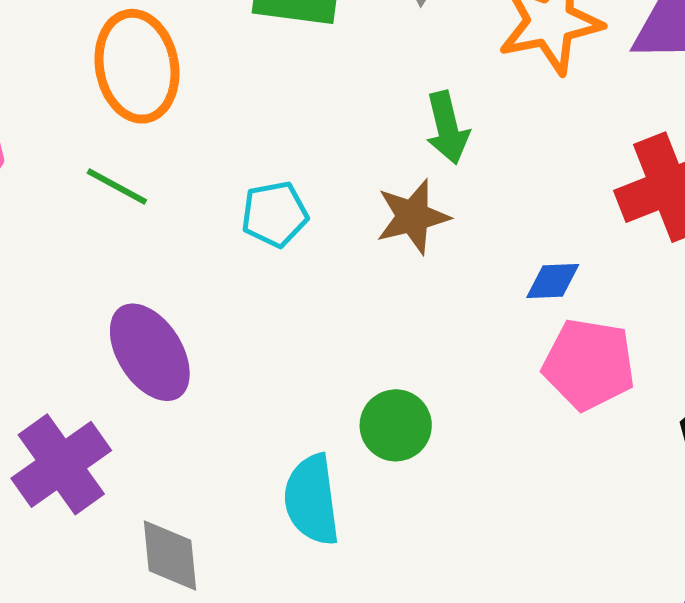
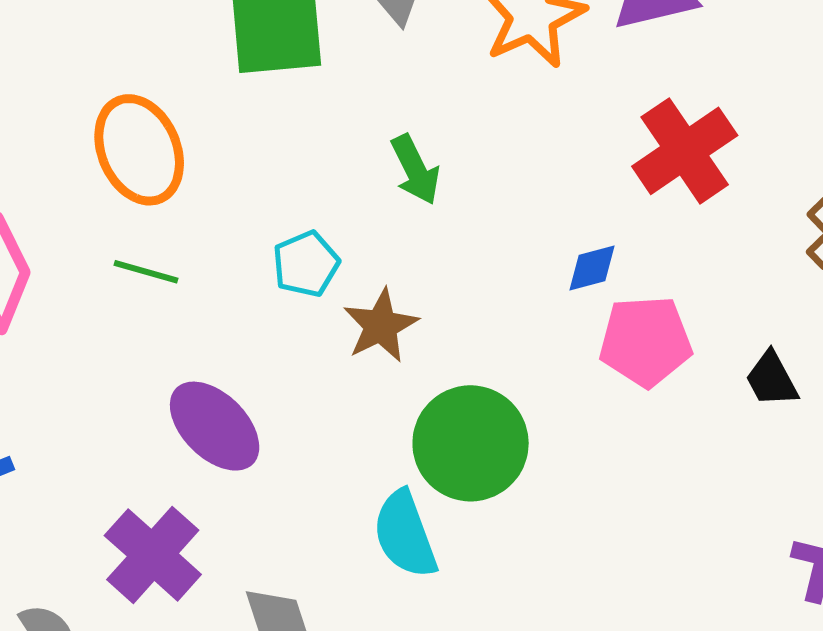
green arrow: (447, 128) -> (415, 170), moved
brown star: (413, 217) -> (381, 326), moved
green circle: (396, 425) -> (471, 443), size x1.6

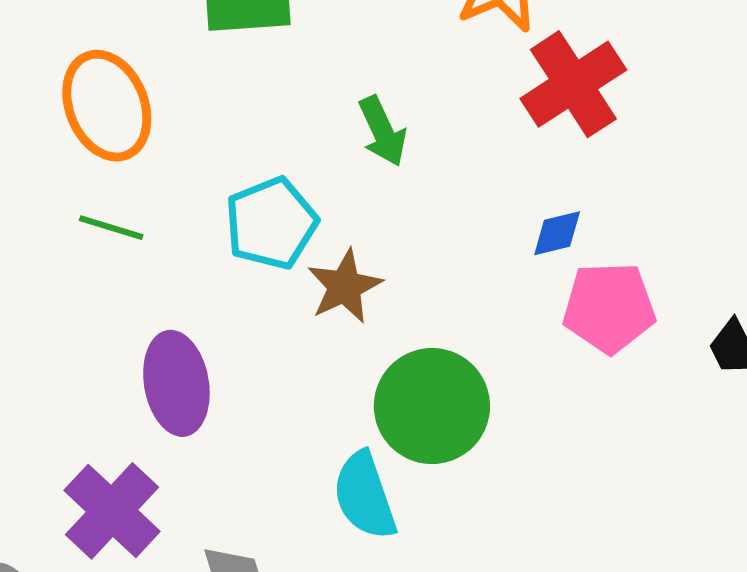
red cross: (685, 151) -> (573, 84), moved
cyan pentagon: (306, 264) -> (271, 223), size x1.4
purple ellipse: (215, 426) -> (176, 383), turned 34

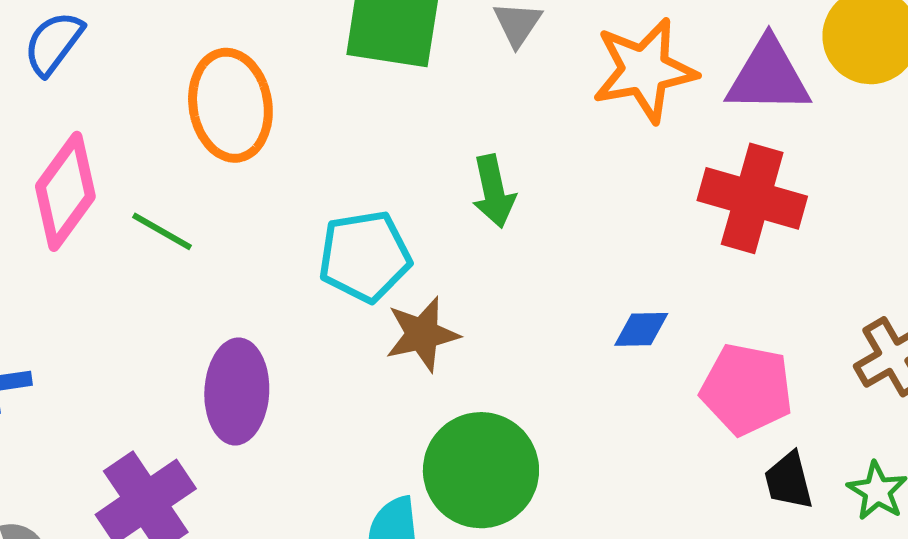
red cross: (573, 84) -> (752, 198), moved, turned 36
green line: (111, 228) -> (162, 231), moved
pink pentagon: (609, 308) -> (747, 389), moved

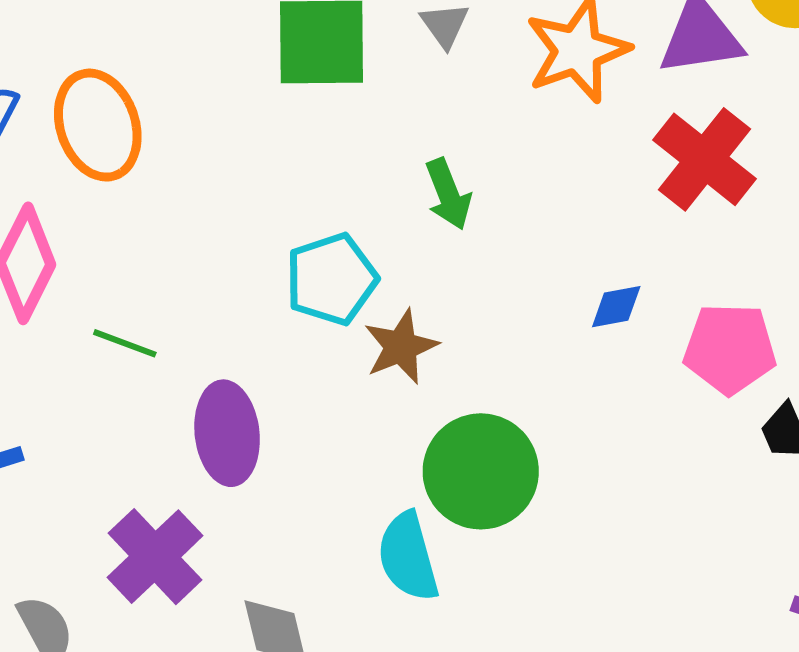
orange ellipse: (230, 105) -> (98, 125), moved
red cross: (752, 198) -> (704, 159), turned 32
green line: (162, 231) -> (125, 343), moved

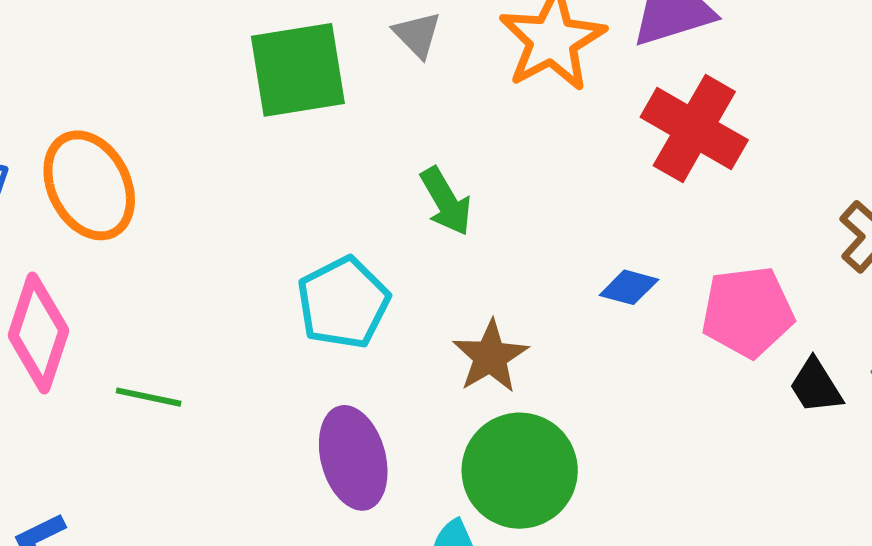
blue diamond: (616, 307) -> (629, 287), turned 34
brown star: (401, 347) -> (490, 357), moved
purple ellipse: (227, 433) -> (353, 458), moved

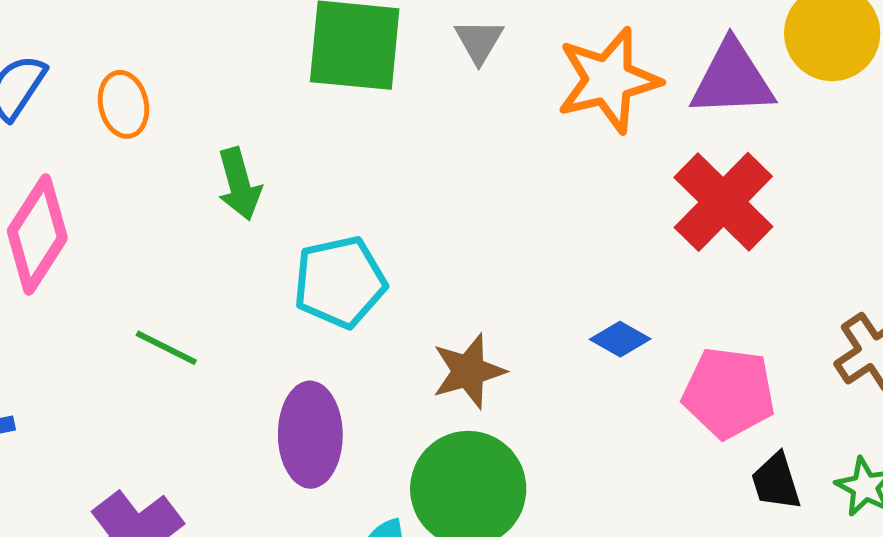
orange ellipse: (89, 185) -> (123, 104), size x0.6
green arrow: (446, 201) -> (239, 184), moved
green line: (149, 397) -> (166, 348), moved

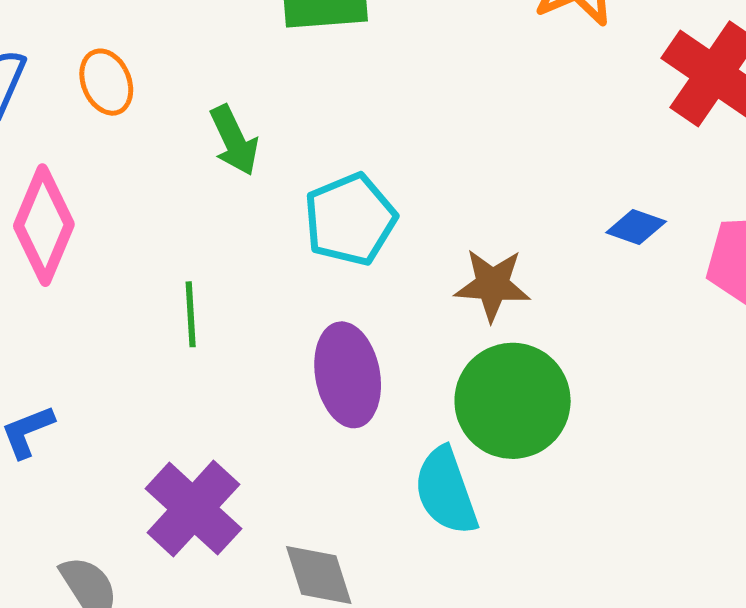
green line: (166, 348) -> (191, 314), turned 70
brown star: (469, 371) -> (492, 285), turned 30

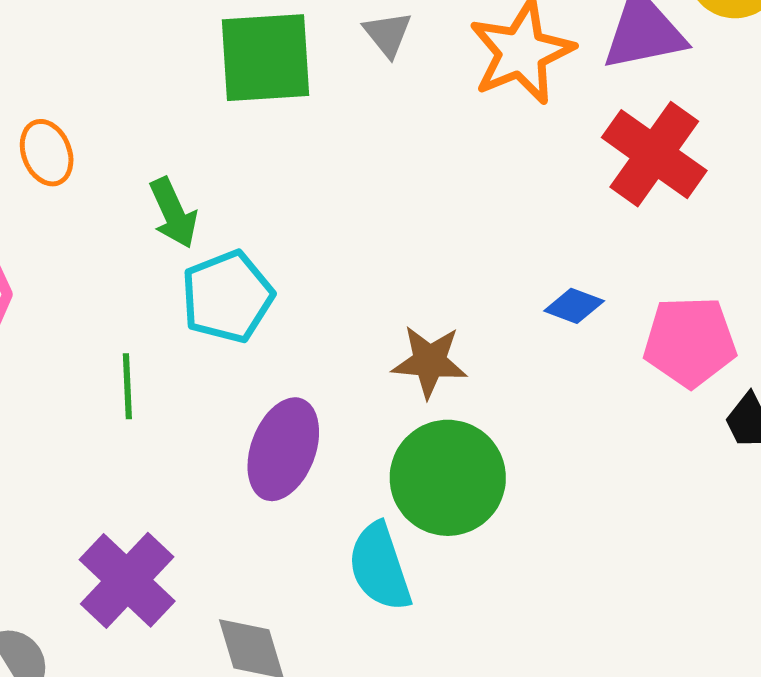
cyan pentagon: (350, 219) -> (227, 297), moved
purple ellipse: (348, 375) -> (283, 449), turned 30

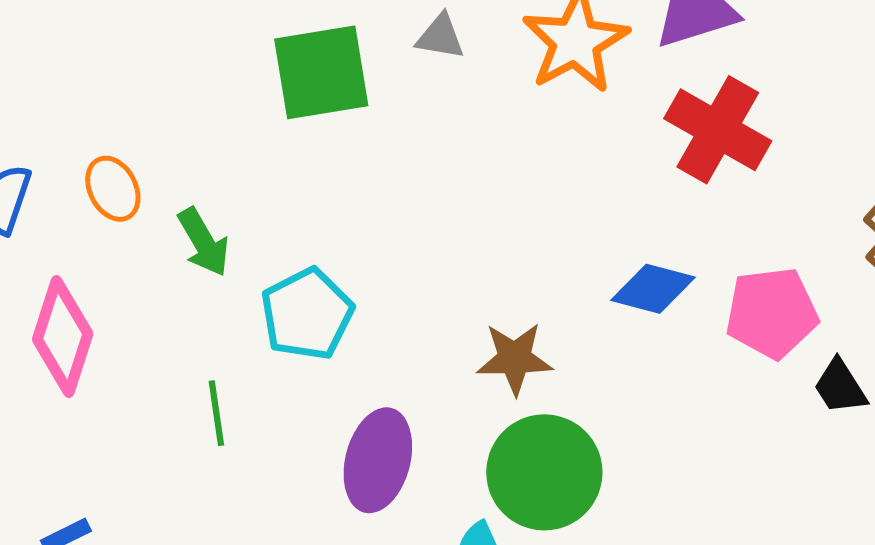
gray triangle: (388, 34) -> (440, 37), turned -36
green arrow: (173, 213) -> (204, 242), moved
blue diamond: (574, 306) -> (653, 289), size x1.4

